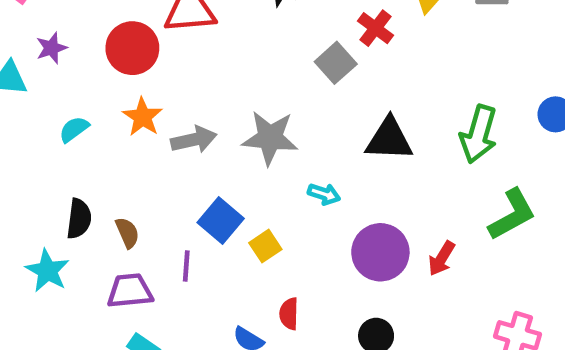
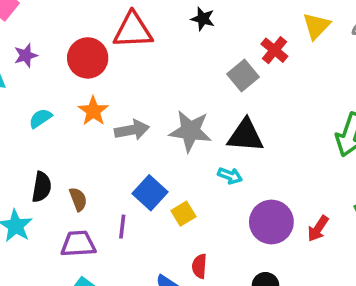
black triangle: (389, 139) -> (245, 136), moved

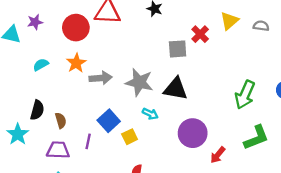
gray square: (243, 76) -> (178, 49), turned 30
cyan arrow: (230, 176) -> (150, 114), moved
purple circle: (271, 222) -> (193, 133), moved

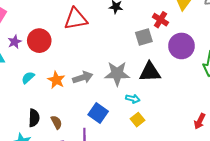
red circle: (76, 28) -> (39, 41), moved
orange star: (76, 63) -> (56, 80), moved
purple circle: (193, 133) -> (181, 46), moved
yellow square: (130, 137) -> (137, 120), moved

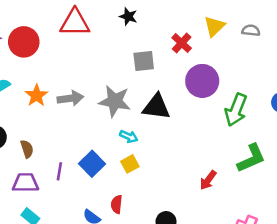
gray square: (144, 37) -> (144, 61), moved
blue square: (98, 113) -> (92, 164), moved

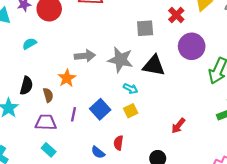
orange star: (36, 95) -> (67, 78), moved
red arrow: (208, 180) -> (178, 126), moved

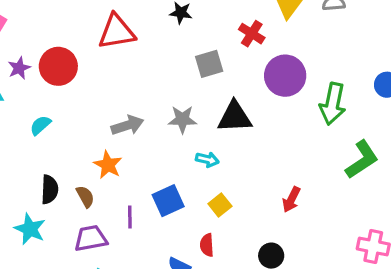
gray star: (120, 60) -> (182, 119), size x0.7
blue square: (100, 109) -> (168, 201), turned 30
yellow square: (131, 111) -> (220, 205), moved

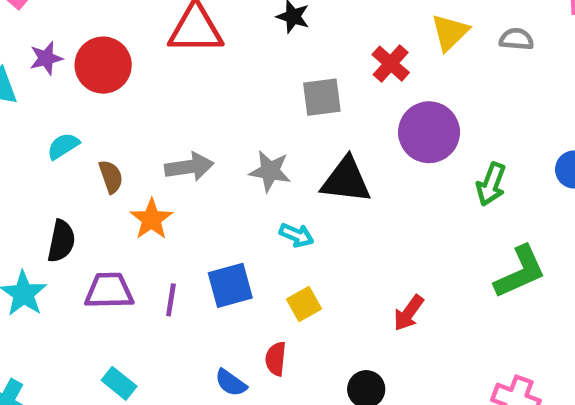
green arrow: (333, 104) -> (491, 184), size x0.7
brown semicircle: (85, 197) -> (111, 177), moved
purple trapezoid: (91, 238) -> (109, 291), moved

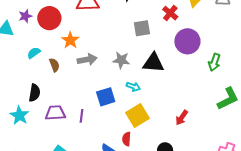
orange star: (151, 219) -> (70, 40), moved
blue square: (230, 285) -> (106, 97), moved
yellow square: (304, 304) -> (138, 116), size x1.6

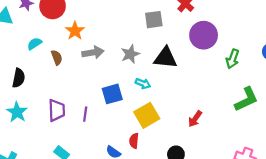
gray star: (121, 60) -> (130, 54), turned -30
black semicircle: (34, 93) -> (19, 78), moved
purple trapezoid: (55, 113) -> (57, 110), turned 90

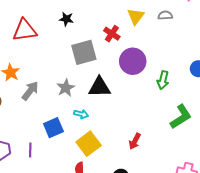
gray square: (154, 20) -> (84, 52), size x1.4
gray arrow: (93, 53) -> (30, 91), turned -36

